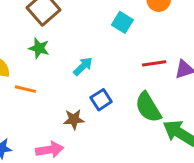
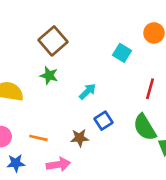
red line: (154, 63) -> (150, 89), turned -66
orange line: (25, 89) -> (38, 138), moved

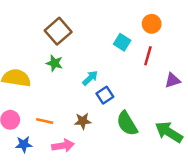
red line: (150, 89) -> (148, 56), moved
blue square: (103, 121) -> (105, 95), moved
green semicircle: (145, 127) -> (127, 123), moved

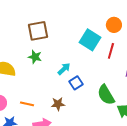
brown square: (58, 31) -> (38, 31), turned 30
cyan square: (122, 42) -> (90, 40), size x1.5
green semicircle: (127, 123) -> (106, 95), moved

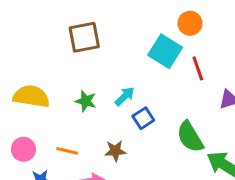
orange circle: (114, 25) -> (190, 23), moved
red line: (111, 51) -> (198, 68), turned -35
green star: (35, 57) -> (86, 101), moved

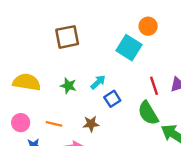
red line: (198, 68) -> (154, 86), moved

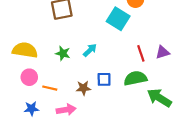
blue square: (112, 99) -> (104, 79), moved, turned 32
green semicircle: (148, 113) -> (135, 78), turned 110
pink circle: (21, 123) -> (29, 77), moved

